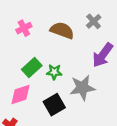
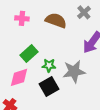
pink cross: (24, 28) -> (22, 18), turned 32
green star: (54, 72) -> (49, 65), moved

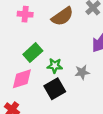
brown semicircle: (56, 20) -> (62, 16), turned 125
gray star: (74, 71) -> (82, 72), size x0.6

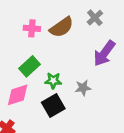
pink cross: (25, 14) -> (32, 28), moved

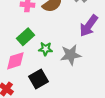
gray star: (83, 88) -> (71, 55), size x1.5
black square: (53, 106) -> (39, 79), moved

